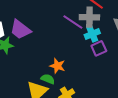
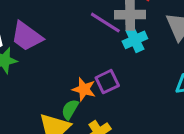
purple square: (99, 48) -> (107, 82), moved
green semicircle: (48, 79) -> (70, 109), turned -80

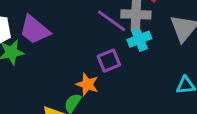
purple square: (107, 82) -> (109, 61), moved

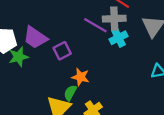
purple square: (109, 61) -> (62, 51), moved

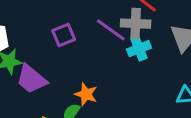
purple trapezoid: (35, 38) -> (31, 79), moved
purple square: (62, 51) -> (64, 35), moved

